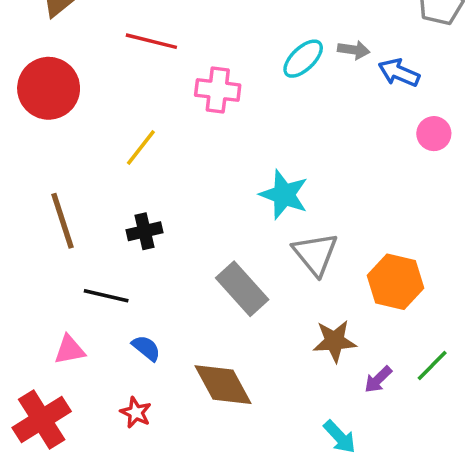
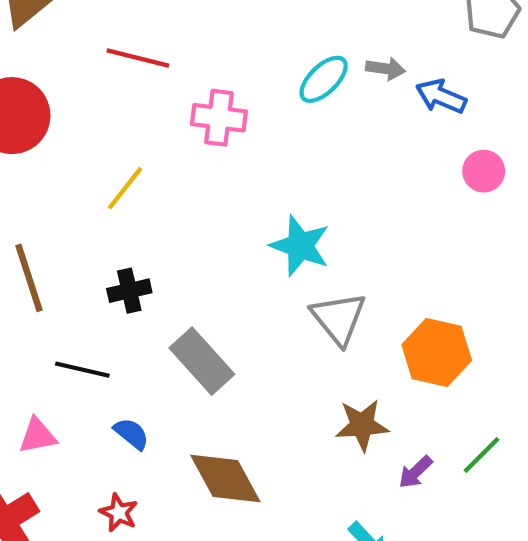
gray rectangle: (242, 289) -> (202, 361), moved

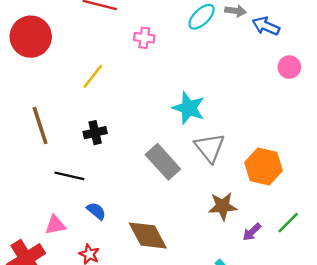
pink cross: (219, 118) -> (144, 38), size x0.7
gray rectangle: (202, 361) -> (163, 162), moved
pink triangle: (38, 436) -> (55, 225), moved

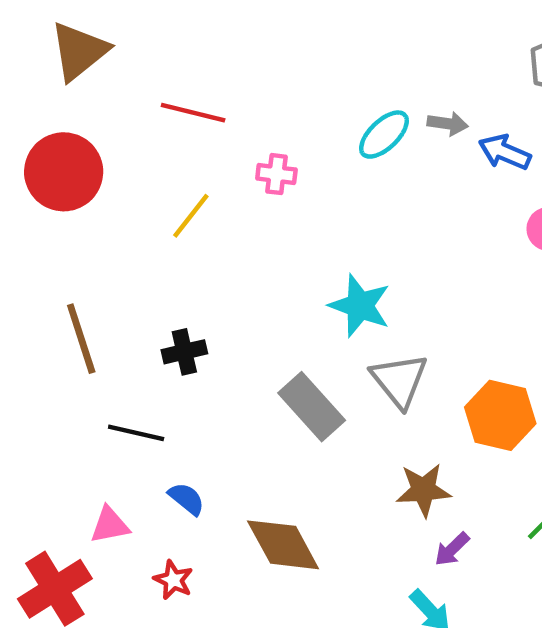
yellow line: (93, 76) -> (191, 216), moved
purple arrow: (252, 232) -> (452, 549), moved

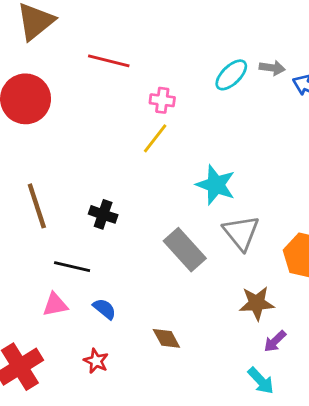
yellow line: (191, 216) -> (155, 138), moved
black cross: (184, 352) -> (103, 214), turned 32
pink triangle: (110, 525) -> (55, 305), moved
brown diamond: (283, 545) -> (166, 338), size x0.6

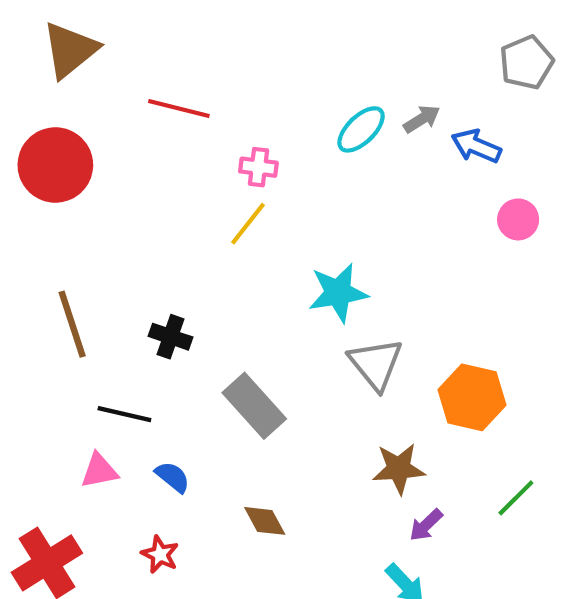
gray arrow: (272, 68) -> (422, 119), turned -40
cyan star: (216, 185) -> (338, 293), turned -30
gray rectangle: (185, 250) -> (254, 406), moved

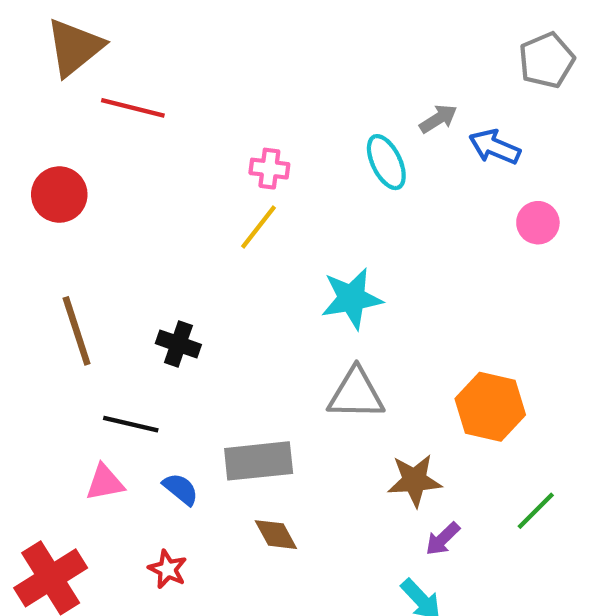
red line: (179, 108) -> (133, 108), moved
cyan ellipse: (361, 129) -> (386, 162), moved, turned -72
red circle: (55, 165) -> (59, 195), moved, size x0.7
gray triangle: (376, 364) -> (356, 394), moved, turned -50
gray rectangle: (254, 406) -> (259, 461), moved, turned -54

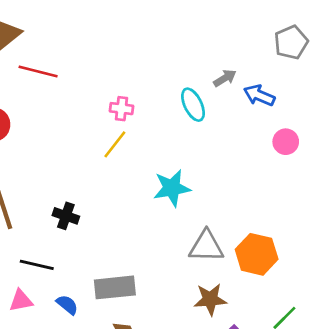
gray triangle: (356, 394) -> (206, 246), moved

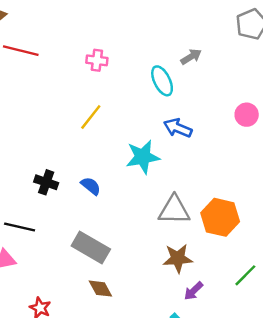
blue arrow: (259, 95) -> (178, 128), moved
pink cross: (121, 109) -> (97, 60), moved
gray rectangle: (115, 287) -> (91, 247), turned 36
blue semicircle: (67, 305) -> (91, 186), moved

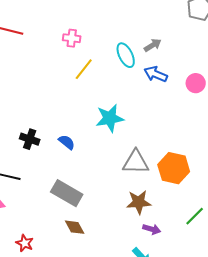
gray arrow: (191, 57) -> (153, 45), moved
yellow line: (91, 117) -> (84, 69), moved
blue arrow: (178, 128) -> (156, 74), moved
purple arrow: (193, 291) -> (152, 229), turned -120

